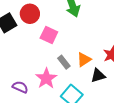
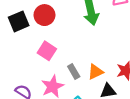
pink square: (49, 35) -> (47, 51), moved

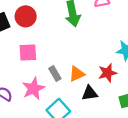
pink square: (47, 51) -> (28, 52), turned -36

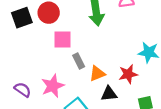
pink square: (28, 52) -> (62, 40), moved
gray rectangle: (55, 74) -> (79, 61), moved

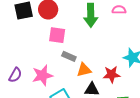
gray rectangle: (79, 61) -> (69, 56), turned -48
purple semicircle: (23, 90) -> (15, 75), turned 77

